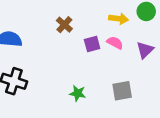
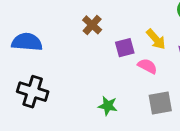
yellow arrow: (119, 19) -> (156, 39), moved, turned 42
pink semicircle: (115, 43) -> (147, 66), moved

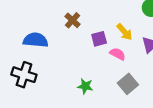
blue semicircle: (27, 42) -> (36, 40), moved
gray square: (160, 103) -> (128, 84), turned -30

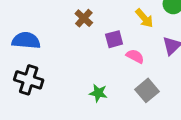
yellow arrow: (124, 32) -> (144, 18), moved
blue semicircle: (36, 40) -> (26, 40), moved

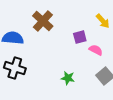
brown cross: (84, 18) -> (43, 21), moved, size x1.5

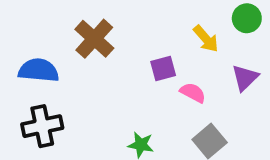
black cross: (15, 68) -> (42, 126), turned -30

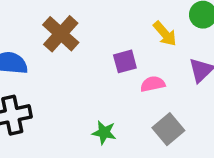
pink semicircle: (193, 93) -> (153, 84), turned -40

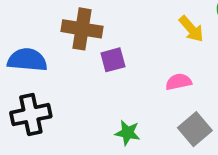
brown cross: (61, 34) -> (82, 29), turned -33
purple square: (125, 61) -> (113, 60), moved

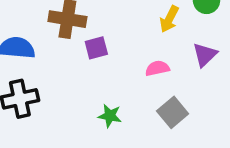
yellow arrow: (191, 29) -> (169, 19), turned 68

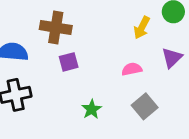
purple square: (96, 48) -> (69, 62), moved
green star: (110, 116) -> (92, 109), turned 30

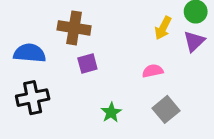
purple triangle: (172, 58) -> (194, 41), moved

